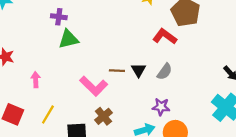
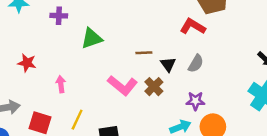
purple cross: (59, 17) -> (59, 16), moved
brown line: (117, 71) -> (144, 53), moved
brown cross: (103, 116) -> (154, 87), moved

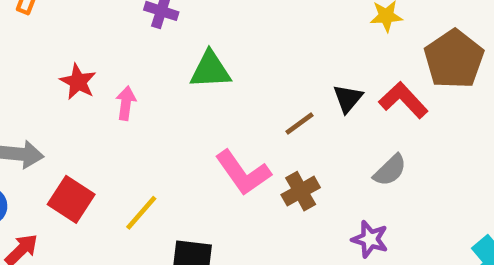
brown line: (144, 53) -> (300, 123), turned -49
black triangle: (168, 64) -> (348, 98), moved
pink arrow: (61, 84) -> (126, 103), moved

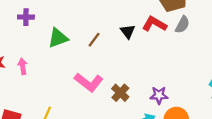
brown line: (300, 123) -> (94, 40), moved
gray semicircle: (390, 170) -> (182, 25), moved
brown cross: (301, 191) -> (120, 93), moved

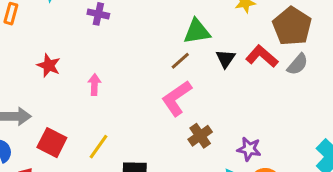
green triangle: (58, 38) -> (197, 32), moved
pink arrow: (23, 66) -> (94, 85), moved
pink L-shape: (89, 82) -> (177, 98), moved, turned 96

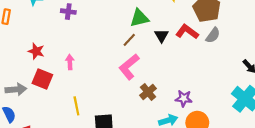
red square: (52, 143) -> (42, 79), moved
yellow line: (98, 147) -> (76, 106), turned -42

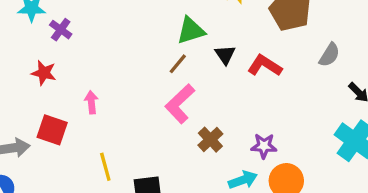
purple cross: (68, 12) -> (61, 30), moved, turned 32
red L-shape: (187, 32) -> (265, 66), moved
gray semicircle: (213, 35) -> (329, 55), moved
red star: (36, 51) -> (44, 73), moved

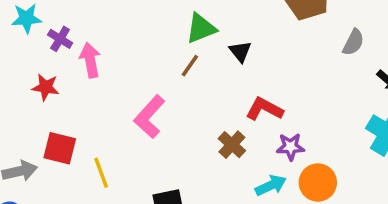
red L-shape: (265, 66) -> (264, 109), moved
pink arrow: (91, 102) -> (90, 60), moved, size x1.4
pink L-shape: (180, 104) -> (149, 117), moved
yellow line: (105, 167) -> (101, 173), moved

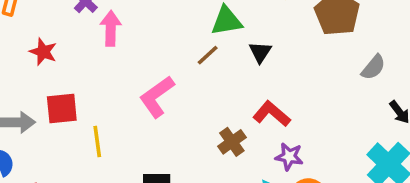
red star: (46, 87) -> (43, 52), moved
red square: (60, 148) -> (62, 108), turned -32

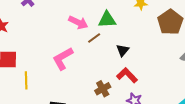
pink arrow: (111, 28) -> (78, 22), moved, turned 108
black triangle: (260, 52) -> (123, 50), moved

